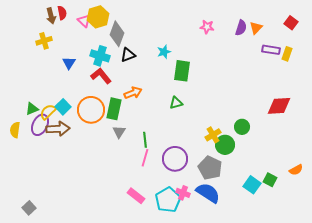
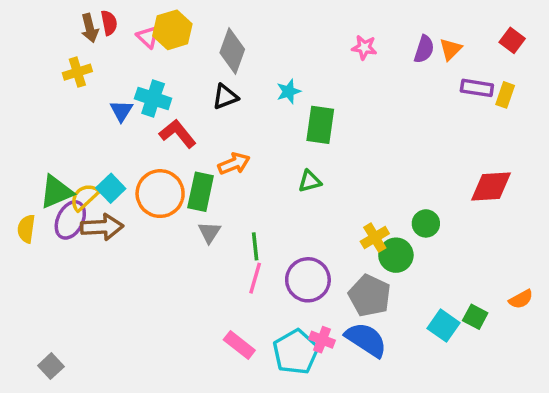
gray diamond: (117, 34) -> (232, 51), moved
cyan cross: (100, 56) -> (153, 98), moved
green triangle: (32, 109) -> (56, 192), size x1.5

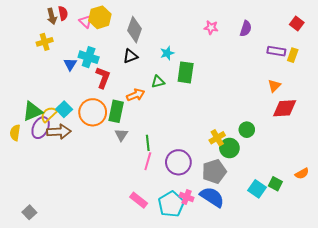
orange triangle: (451, 49) -> (274, 86), moved
red L-shape: (178, 134) -> (103, 78), turned 60
green triangle: (310, 181) -> (158, 82), moved
gray pentagon: (370, 296) -> (214, 171), turned 30

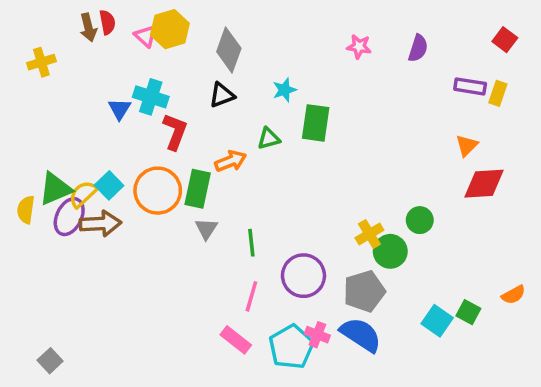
yellow cross: (45, 42) -> (41, 62), moved
yellow semicircle: (15, 133) -> (26, 210), moved
pink line: (148, 161) -> (251, 296), moved

